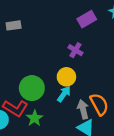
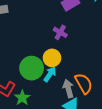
green circle: (32, 88) -> (32, 68), moved

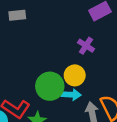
cyan arrow: (50, 74) -> (71, 95), turned 56

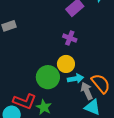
cyan arrow: (71, 95) -> (76, 79), moved

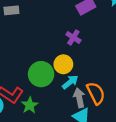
cyan arrow: (76, 79) -> (70, 82), turned -42

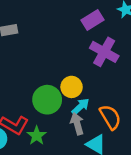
purple cross: (73, 37) -> (104, 52), moved, size x1.6
gray arrow: (79, 98) -> (77, 124), moved

